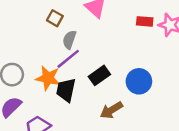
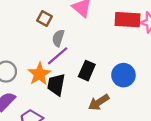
red rectangle: (145, 21) -> (128, 20), size x1.6
black rectangle: (99, 75) -> (87, 71), turned -30
orange star: (48, 78) -> (39, 74), turned 30

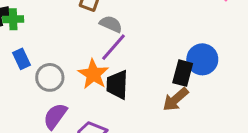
gray semicircle: (58, 38) -> (111, 24), turned 105
black rectangle: (87, 71) -> (183, 73), moved

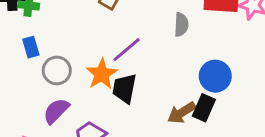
gray semicircle: (111, 24) -> (181, 25), moved, turned 60
black rectangle: (183, 73) -> (204, 108), moved

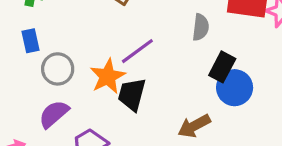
black rectangle: (204, 108) -> (222, 67), moved

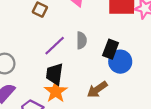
gray semicircle: (201, 27) -> (82, 40), moved
orange star: (108, 76) -> (56, 91), moved

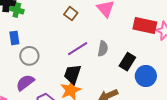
blue circle: (120, 62) -> (146, 76), moved

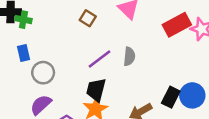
red rectangle: (145, 26) -> (177, 25), turned -35
black rectangle: (127, 62) -> (171, 97), moved
blue circle: (146, 76) -> (192, 95), moved

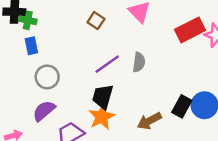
blue rectangle: (24, 53) -> (31, 46), moved

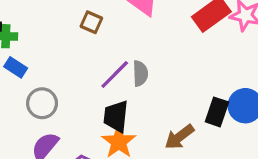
blue rectangle: (31, 46) -> (16, 67), turned -36
gray semicircle: (139, 62) -> (140, 73), moved

